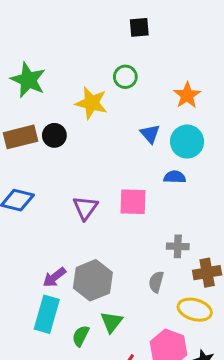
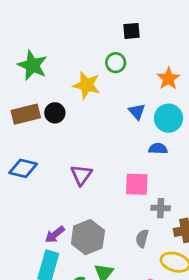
black square: (139, 27) -> (132, 31), moved
pink square: (133, 202) -> (137, 184), moved

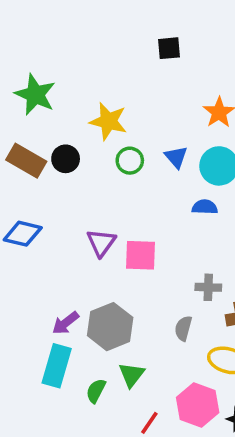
green circle: (116, 63) -> (130, 161), moved
brown rectangle: (26, 114) -> (26, 161), turned 44
pink square: (137, 184) -> (140, 255), moved

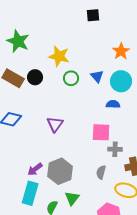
pink square: (140, 255) -> (101, 132), moved

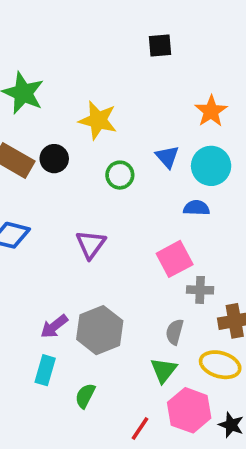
green circle: (71, 78) -> (120, 175), moved
pink square: (101, 132) -> (175, 259), turned -30
cyan rectangle: (30, 193) -> (45, 370), size x0.7
green triangle: (72, 198) -> (164, 370), moved

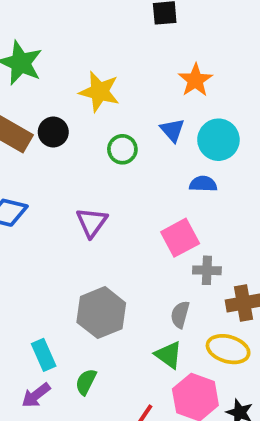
orange star: (211, 111) -> (195, 80), moved
purple arrow: (54, 326) -> (36, 395), moved
cyan rectangle: (45, 370) -> (44, 355), turned -40
green triangle: (164, 370) -> (169, 355), turned -32

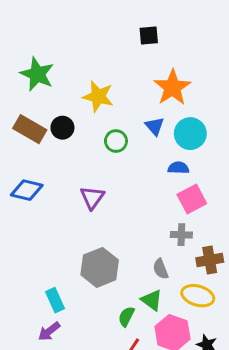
orange star: (195, 80) -> (172, 87), size x1.4
pink square: (180, 238) -> (192, 199), moved
gray semicircle: (180, 315) -> (161, 269), turned -36
green semicircle: (86, 382) -> (126, 316), moved

